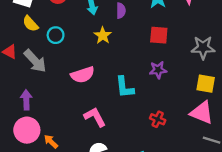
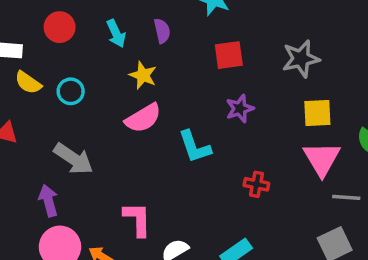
gray arrow: (35, 61) -> (73, 159), moved
pink semicircle: (83, 75) -> (143, 118), moved
pink triangle: (202, 113) -> (322, 159), turned 50
pink L-shape: (95, 117) -> (137, 219), moved, turned 40

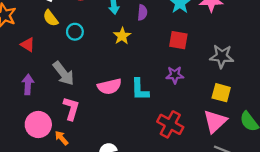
pink semicircle: (143, 118) -> (109, 86), moved
red cross: (256, 184) -> (170, 124), size x1.6
purple arrow: (48, 201) -> (28, 84), moved
pink L-shape: (137, 219) -> (71, 109), moved

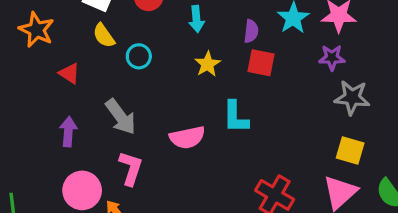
purple semicircle: (142, 13) -> (251, 31), moved
red square: (178, 40) -> (261, 63), moved
purple star: (175, 75) -> (332, 58), moved
cyan L-shape: (140, 89) -> (236, 117), moved

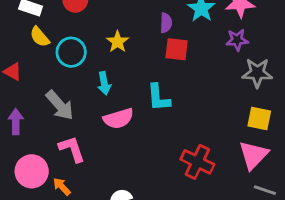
cyan arrow: (196, 19) -> (104, 83), moved
cyan circle: (139, 56) -> (71, 52), size x1.4
yellow star: (207, 64) -> (117, 42), moved
pink L-shape: (131, 168) -> (72, 149), turned -32

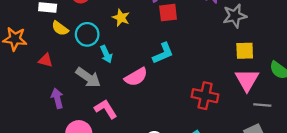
cyan arrow: (104, 83) -> (106, 54), moved
cyan L-shape: (158, 98) -> (163, 53), turned -95

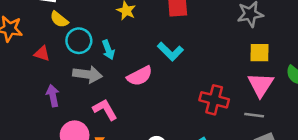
cyan circle: (87, 34) -> (79, 41), moved
cyan L-shape: (163, 53) -> (170, 52), turned 65
gray arrow: (88, 78) -> (88, 74), turned -30
gray line: (262, 105) -> (254, 115), moved

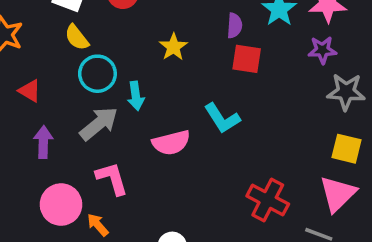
red triangle: (42, 54) -> (30, 91), moved
gray arrow: (88, 74) -> (99, 124), turned -60

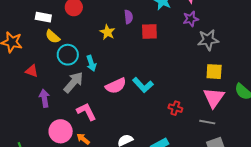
purple semicircle: (235, 26) -> (128, 17), moved
cyan L-shape: (222, 118) -> (143, 85), moved
red cross: (268, 200) -> (175, 108), size x0.6

